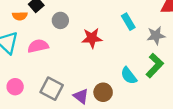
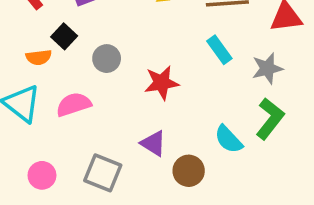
purple triangle: (81, 96) -> (153, 143), moved

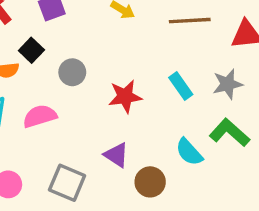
cyan rectangle: (219, 50) -> (181, 86), moved
green L-shape: (270, 119) -> (230, 133), turned -87

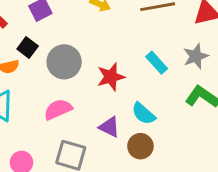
gray circle: (72, 72) -> (64, 62), size x1.5
pink semicircle: (40, 116) -> (58, 109), moved
cyan semicircle: (189, 152) -> (143, 114), moved

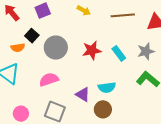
red star: (111, 77) -> (92, 50), moved
cyan semicircle: (143, 114) -> (107, 87), turned -54

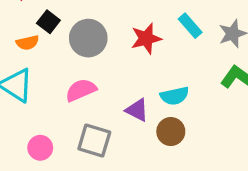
cyan rectangle: (119, 53) -> (190, 26), moved

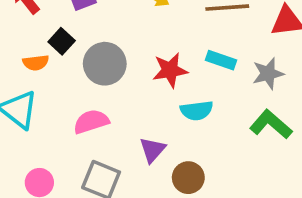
cyan rectangle: (190, 26) -> (221, 60), turned -35
cyan semicircle: (175, 96) -> (197, 111), moved
purple triangle: (137, 110) -> (152, 150), turned 40

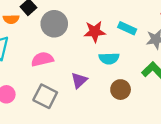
brown circle: (188, 178) -> (121, 90), moved

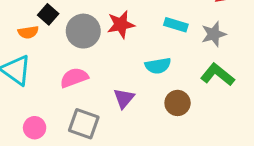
red star: (95, 32) -> (121, 24), moved

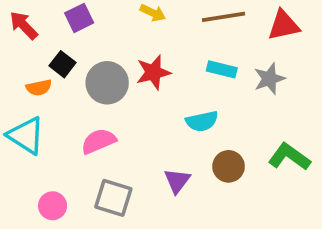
green L-shape: (217, 75) -> (289, 157), moved
purple triangle: (124, 98) -> (177, 181), moved

